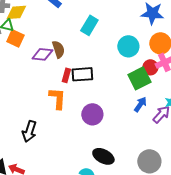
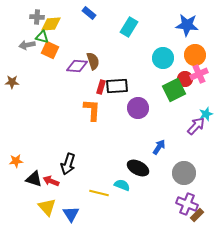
cyan rectangle: (89, 25) -> (129, 27), moved
blue arrow: (140, 104) -> (159, 147), moved
purple circle: (92, 114) -> (138, 108), moved
black arrow: (29, 131) -> (68, 164), moved

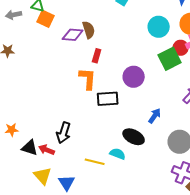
gray arrow: (27, 45) -> (14, 15), moved
black rectangle: (117, 86) -> (108, 99), moved

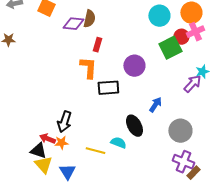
brown semicircle: (89, 30) -> (89, 19), turned 30
orange star: (12, 130) -> (61, 143), moved
black ellipse: (134, 137) -> (134, 126), turned 35
black triangle: (30, 148) -> (38, 151), moved

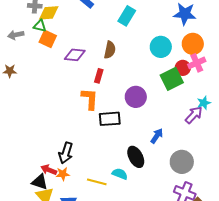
brown semicircle: (89, 19) -> (110, 50), moved

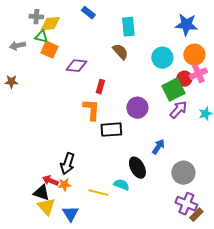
cyan rectangle: (127, 16) -> (128, 27), turned -36
brown semicircle: (110, 50) -> (120, 52), moved, turned -54
purple arrow: (194, 115) -> (178, 110), moved

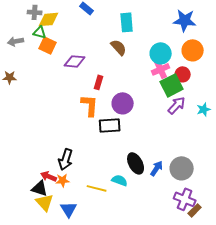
pink cross: (198, 74) -> (161, 69), moved
purple circle: (137, 108) -> (123, 103), moved
blue arrow: (158, 147) -> (157, 168), moved

